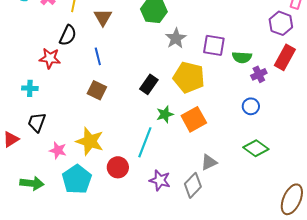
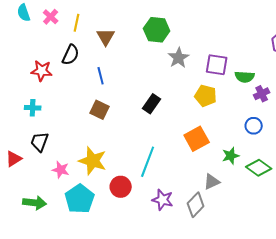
red star: (50, 58) -> (42, 71), moved
yellow pentagon: (189, 77) -> (206, 96), moved, size x0.7
green star: (165, 114) -> (231, 156), moved

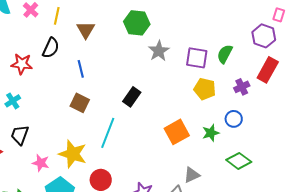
green semicircle: (245, 77) -> (225, 54), moved, turned 114
yellow pentagon: (206, 96) -> (205, 89), moved
cyan cross: (33, 108) -> (13, 101), turned -35
green star: (231, 156) -> (211, 133), moved
cyan line: (148, 162) -> (108, 133), moved

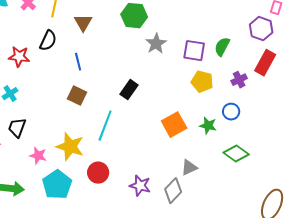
green star: (211, 133) -> (208, 126), turned 30

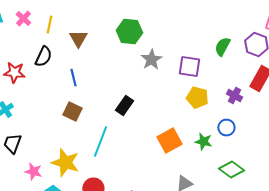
green semicircle: (222, 47) -> (222, 47), moved
purple cross: (239, 80) -> (234, 96), turned -35

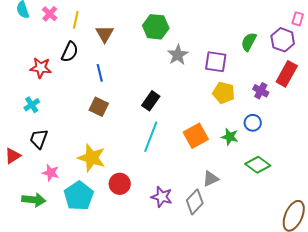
cyan line: (100, 142) -> (151, 137), moved
pink star: (33, 172) -> (51, 173), moved

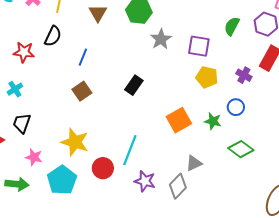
brown triangle: (105, 34) -> (98, 13), moved
blue line: (100, 73) -> (83, 57), turned 36
brown square: (99, 107) -> (82, 91), turned 30
cyan line: (151, 137) -> (130, 150), moved

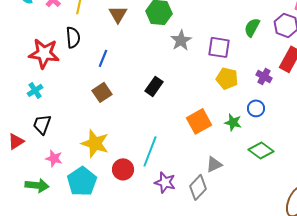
black semicircle: (53, 36) -> (73, 37), turned -30
red star: (24, 52) -> (44, 53), size x1.4

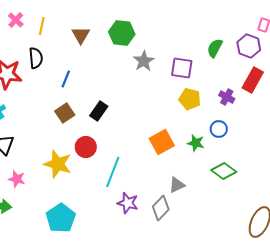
black rectangle: (154, 86) -> (99, 111), moved
red circle: (123, 169) -> (86, 147), moved
cyan pentagon: (82, 181) -> (61, 218), moved

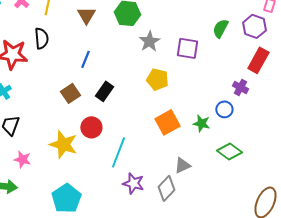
blue line: (66, 79) -> (85, 59), moved
purple cross: (227, 97) -> (240, 87), moved
yellow pentagon: (190, 99) -> (157, 79), moved

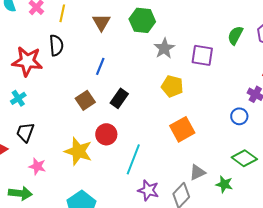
green star: (201, 123) -> (224, 184), moved

